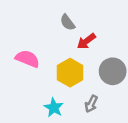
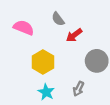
pink semicircle: (27, 59) -> (24, 28), moved
yellow hexagon: (70, 73) -> (43, 62), moved

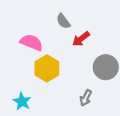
pink semicircle: (24, 28) -> (31, 42), moved
cyan star: (46, 92) -> (22, 101), moved

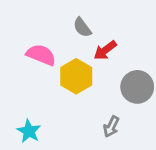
yellow hexagon: (47, 68) -> (76, 76), moved

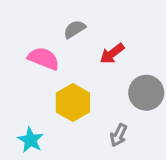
gray semicircle: (82, 27) -> (75, 29), moved, turned 95
yellow hexagon: (76, 76) -> (73, 103), moved

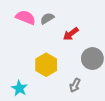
pink semicircle: (44, 59) -> (26, 17), moved

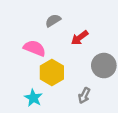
pink semicircle: (26, 17) -> (35, 48), moved
cyan star: (19, 88) -> (33, 98), moved

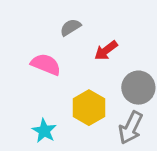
yellow hexagon: (52, 72) -> (89, 108), moved
gray arrow: (84, 96) -> (131, 128), moved, size x1.5

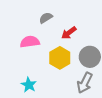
pink semicircle: (46, 64) -> (30, 42), turned -30
yellow hexagon: (89, 108) -> (60, 58), moved

